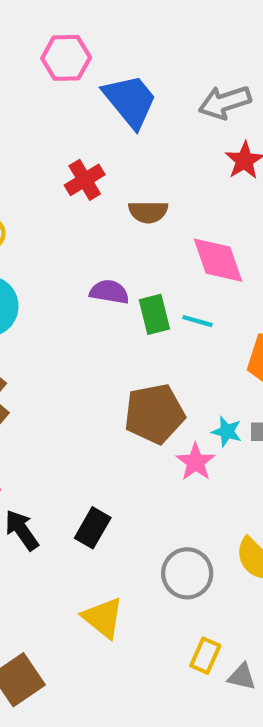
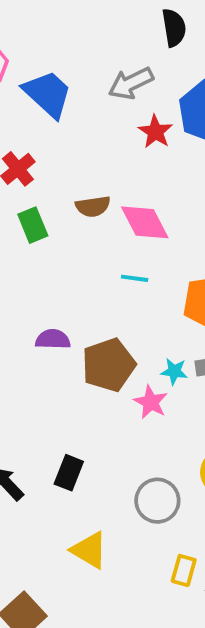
brown semicircle: (148, 212) -> (93, 206), moved
purple semicircle: (109, 292) -> (53, 339), moved
green rectangle: (154, 314) -> (33, 225), moved

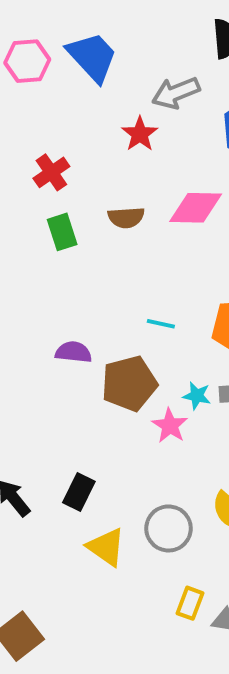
blue trapezoid: (48, 94) -> (92, 57), moved
red star: (155, 132) -> (140, 134), moved
pink diamond: (145, 222) -> (196, 208), moved, turned -66
cyan line: (135, 278) -> (161, 324), moved
yellow triangle: (89, 550) -> (106, 547), moved

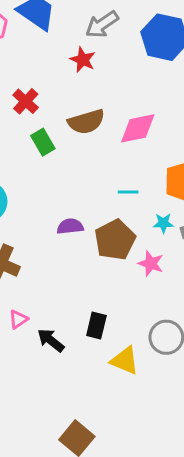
pink diamond: (196, 208) -> (138, 128), moved
brown semicircle: (126, 218) -> (86, 122), size x1.4
cyan star: (197, 396) -> (163, 223), moved

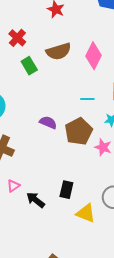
pink diamond: (138, 128) -> (93, 56), turned -52
purple semicircle: (70, 226) -> (48, 122), turned 30

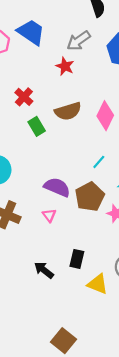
cyan line: (87, 99) -> (99, 162), turned -48
purple semicircle: (48, 122) -> (57, 187), size x1.4
pink triangle: (13, 186) -> (49, 215), moved, turned -32

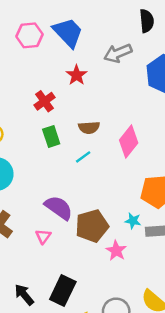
red star: (65, 66) -> (77, 75), moved
brown semicircle: (68, 111) -> (89, 128), size x0.7
cyan line: (99, 162) -> (83, 157), moved
black rectangle: (77, 259) -> (63, 291), size x1.4

